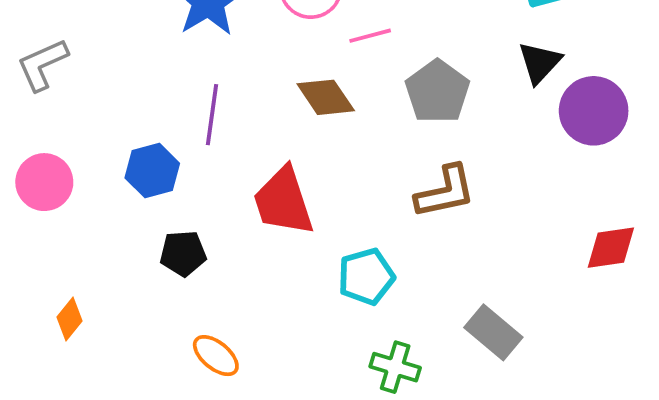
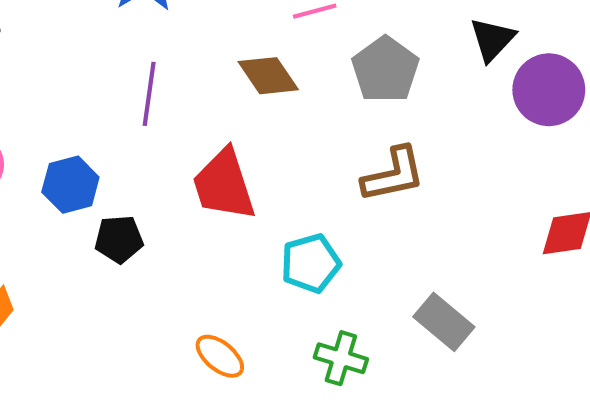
blue hexagon: (152, 171) -> (70, 185), moved
orange ellipse: (216, 356) -> (220, 356), moved

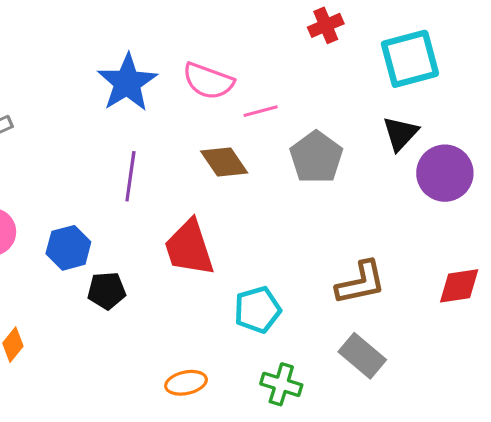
brown L-shape: (393, 175) -> (361, 283), moved
orange ellipse: (220, 356) -> (186, 383), turned -51

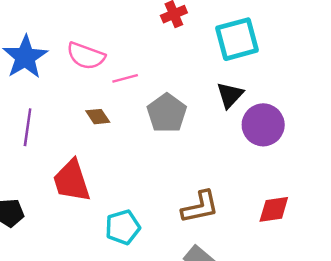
brown diamond: (224, 162) -> (98, 117), size x0.7

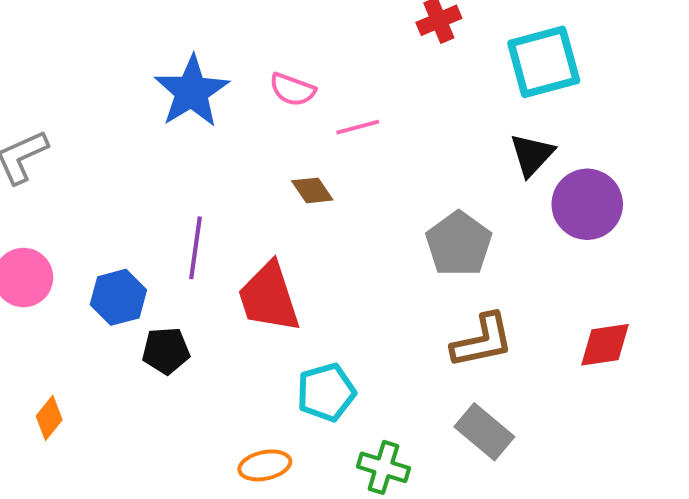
pink semicircle: (86, 56) -> (292, 90), size x0.7
gray pentagon: (167, 113) -> (459, 244), moved
purple line: (28, 127) -> (196, 248), moved
cyan pentagon: (123, 227) -> (326, 392), moved

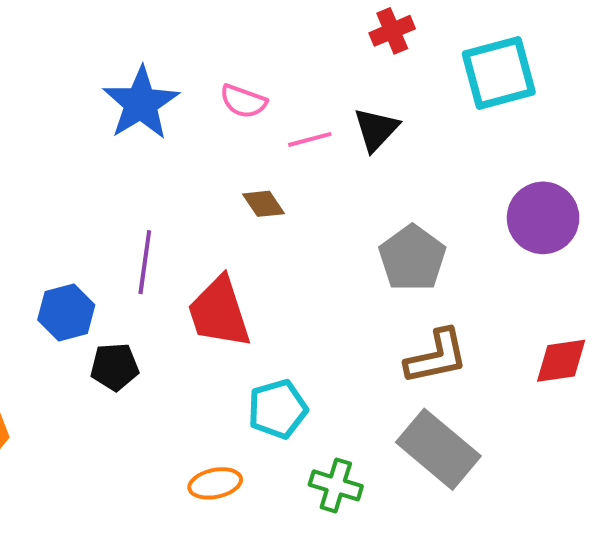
black triangle: (532, 155) -> (376, 129), moved
gray rectangle: (484, 432) -> (438, 449), size x1.4

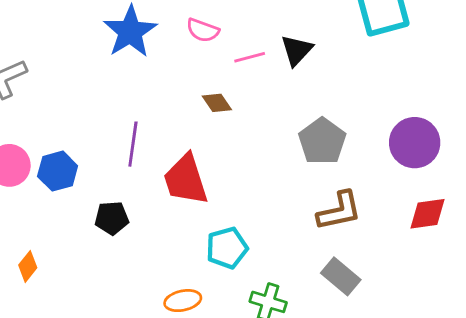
purple circle: (543, 218) -> (415, 143), moved
blue hexagon: (66, 312) -> (58, 171), moved
gray rectangle: (438, 449) -> (341, 276), size x0.7

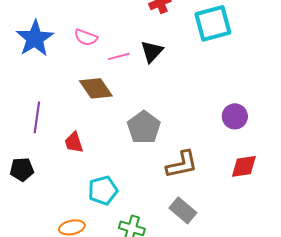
brown diamond: (217, 103) -> (96, 88), size x1.6
gray pentagon: (322, 141) -> (144, 127), moved
purple circle: (415, 143) -> (235, 116), size x0.7
red trapezoid: (186, 180) -> (74, 142), size x0.6

